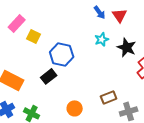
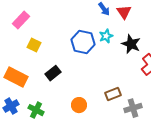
yellow square: (34, 36) -> (34, 45), moved
blue hexagon: (62, 54) -> (83, 42), moved

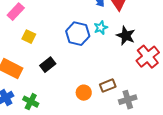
orange circle: (79, 105) -> (84, 93), moved

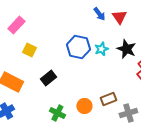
cyan star: (101, 28) -> (101, 49), moved
green cross: (31, 102) -> (57, 113), moved

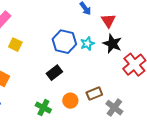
red triangle: (119, 17) -> (108, 21), moved
black rectangle: (48, 78) -> (54, 73), moved
gray cross: (128, 113) -> (114, 108), turned -36

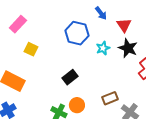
blue hexagon: (64, 42) -> (77, 33), moved
orange circle: (70, 101) -> (77, 105), moved

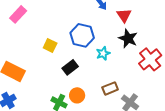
blue hexagon: (77, 33) -> (82, 35), moved
cyan star: (103, 48) -> (103, 53), moved
yellow square: (31, 49) -> (50, 45), moved

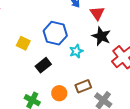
orange circle: (77, 95) -> (59, 93), moved

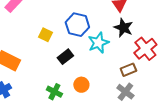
cyan star: (76, 51) -> (98, 43), size x1.5
brown rectangle: (83, 86) -> (128, 70), moved

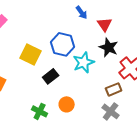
yellow square: (45, 35) -> (31, 54), size x1.5

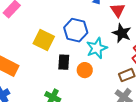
black rectangle: (51, 76) -> (64, 62), turned -49
orange circle: (67, 104) -> (85, 70), moved

